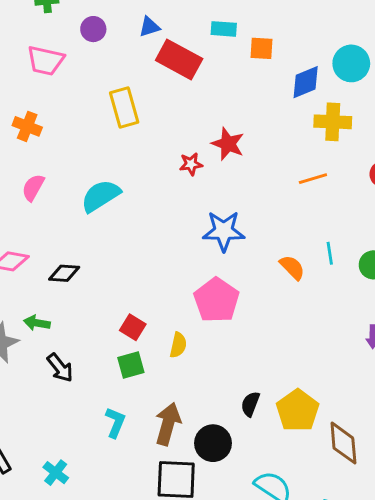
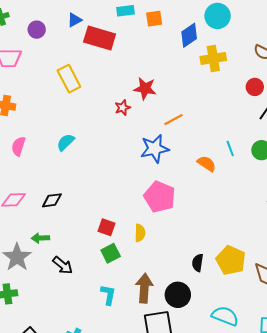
orange line: (313, 179) -> (174, 120), moved
cyan semicircle: (101, 196) -> (66, 142), size x0.7

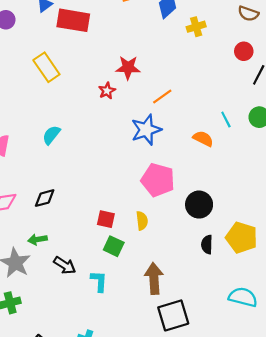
yellow cross: (213, 58) -> (196, 27), size x0.7
green square: (111, 253) -> (114, 246), turned -30
cyan L-shape: (108, 295) -> (99, 281), moved
black circle: (178, 295) -> (199, 205), moved

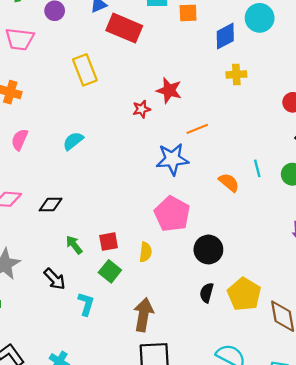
yellow cross: (196, 27) -> (236, 74), moved
red square: (106, 219) -> (109, 242), turned -36
green arrow: (38, 239) -> (74, 245), moved, turned 48

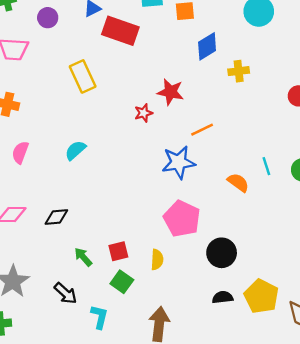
blue diamond: (225, 36) -> (207, 46), moved
black semicircle: (207, 293) -> (223, 297), turned 72

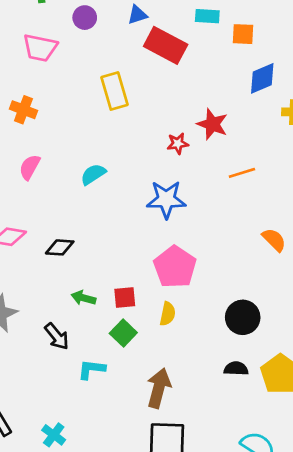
blue star: (178, 162) -> (166, 199), moved
pink pentagon: (182, 219) -> (175, 267), moved
green arrow: (83, 257) -> (83, 298), turned -42
cyan L-shape: (99, 317) -> (91, 369), turned -105

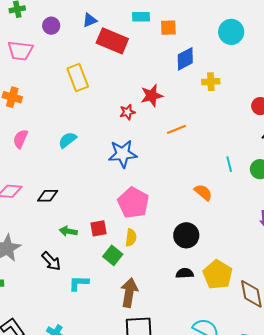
red star: (212, 124) -> (152, 96), turned -30
orange semicircle: (274, 240) -> (203, 192), moved
green square: (123, 333) -> (113, 255), moved

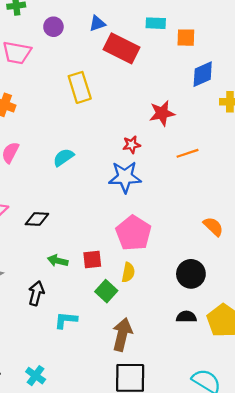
red star: (128, 112) -> (132, 145), moved
black arrow: (51, 261) -> (36, 293), turned -125

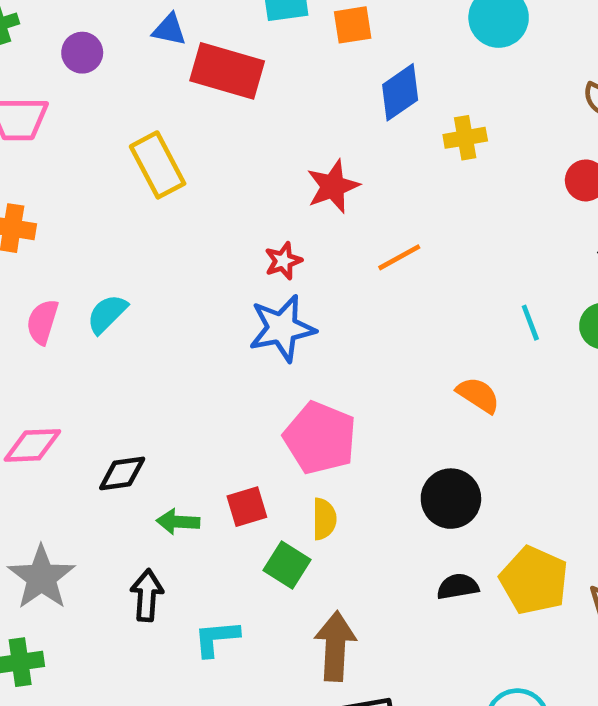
blue triangle: (97, 23) -> (169, 30), turned 42
cyan semicircle: (63, 157) -> (107, 314), moved
black diamond: (37, 219) -> (122, 473), moved

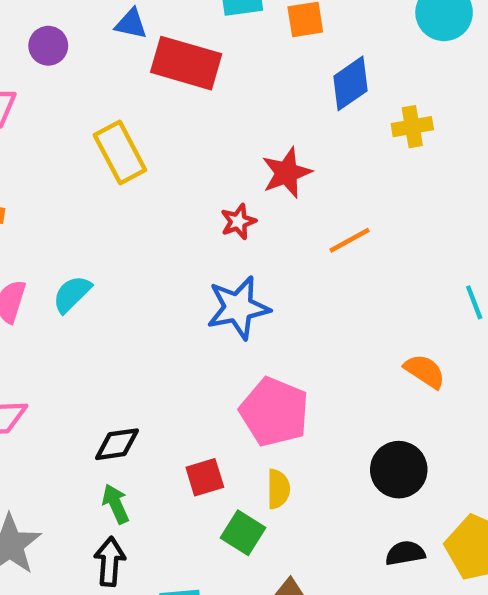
red star: (283, 261) -> (238, 222), moved
black diamond: (122, 473) -> (117, 444), moved
green arrow: (178, 522) -> (116, 504), moved, turned 63

